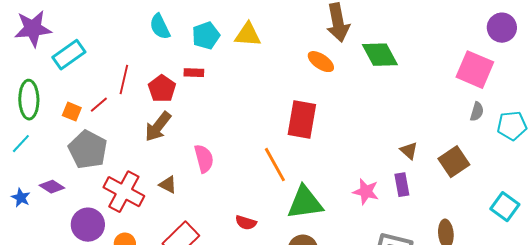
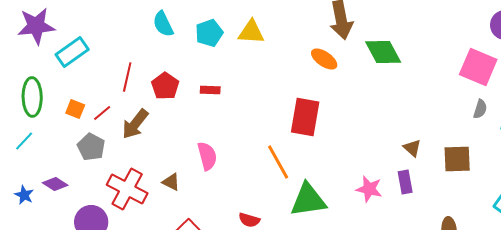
red rectangle: (194, 73) -> (210, 90), moved
red line: (99, 105) -> (102, 113), moved
brown arrow: (158, 127) -> (135, 124), moved
gray pentagon: (88, 150) -> (91, 147), size x0.7
brown square: (454, 162) -> (457, 159), turned 32

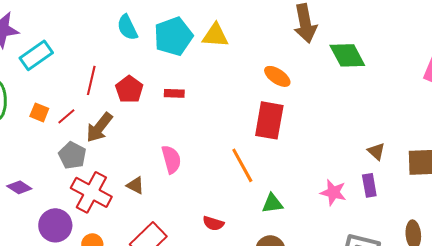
cyan pentagon: (209, 33) -> (173, 36), size x1.4
orange ellipse: (324, 59) -> (277, 76), moved
gray pentagon: (91, 147) -> (72, 155), moved
green triangle: (308, 200) -> (272, 203), size x0.6

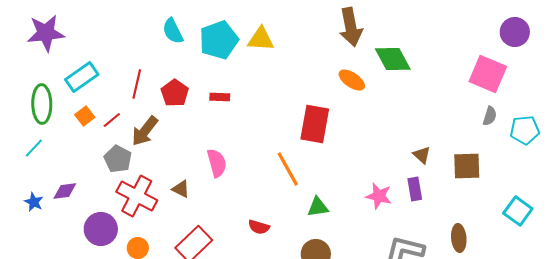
cyan rectangle: (36, 55) -> (82, 77), moved
orange ellipse: (277, 76) -> (352, 80), moved
orange square: (39, 112) -> (85, 116), turned 30
purple diamond: (19, 187) -> (65, 191), turned -40

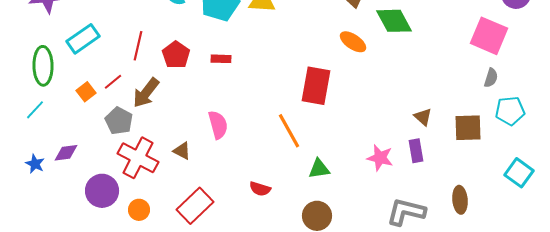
orange square: (85, 116) -> (86, 92), moved
cyan pentagon: (525, 130) -> (510, 111), moved

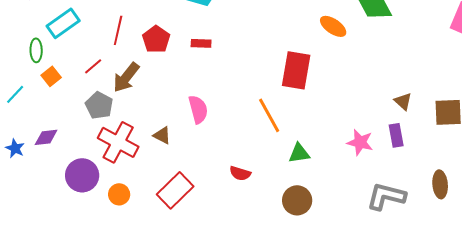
green ellipse: (43, 66) -> (36, 50), moved, size x0.6
orange square: (86, 92) -> (51, 76), moved

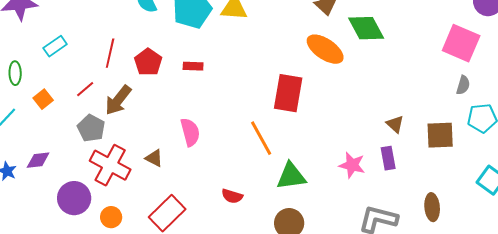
cyan rectangle: (63, 23) -> (55, 46), size x0.7
orange ellipse: (333, 26) -> (325, 49), size x1.4
green ellipse: (36, 50) -> (15, 73), moved
green triangle: (299, 153) -> (291, 176), size x1.4

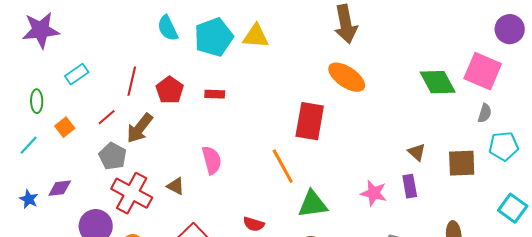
green diamond: (366, 28) -> (438, 82), moved

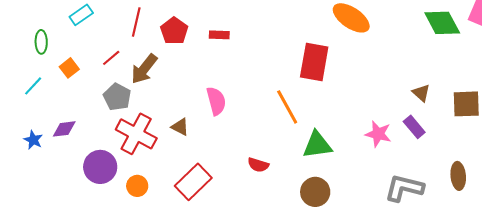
purple rectangle: (410, 186) -> (414, 127), turned -30

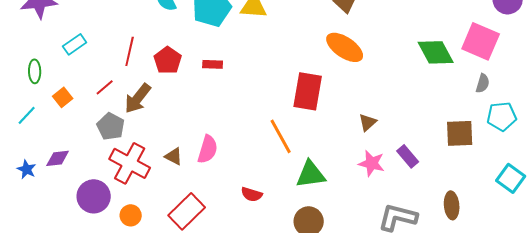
brown triangle: (421, 93) -> (368, 122), moved, turned 36
pink semicircle: (216, 101) -> (208, 149), moved, turned 32

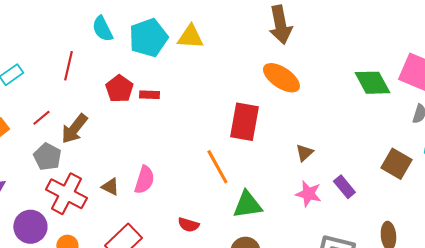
red line: (130, 51) -> (68, 66), moved
red pentagon: (168, 60) -> (119, 89), moved
brown square: (460, 133) -> (396, 164), turned 32

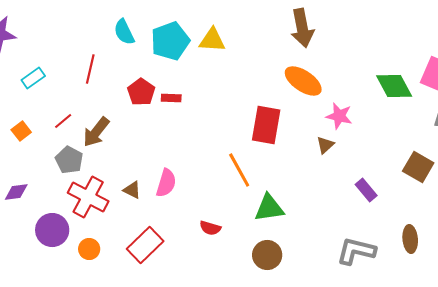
brown triangle: (304, 153) -> (325, 145), moved
pink star: (308, 194) -> (339, 116), moved

